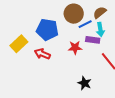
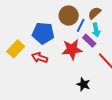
blue line: (85, 24) -> (81, 25), turned -32
purple rectangle: (93, 40) -> (89, 41), turned 40
red star: (75, 48) -> (72, 49), size x1.5

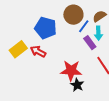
yellow rectangle: (16, 49) -> (18, 49), moved
red star: (72, 49) -> (71, 71), moved

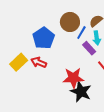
blue pentagon: (46, 28) -> (44, 38), turned 30
black star: (77, 85) -> (81, 92), size x1.5

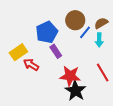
purple rectangle: (89, 48) -> (56, 51), moved
red arrow: (39, 62) -> (31, 65), moved

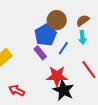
blue pentagon: (47, 32) -> (45, 35), moved
blue line: (85, 32) -> (63, 48), moved
red arrow: (31, 65) -> (17, 90), moved

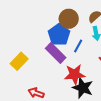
purple rectangle: (40, 53) -> (56, 53), size x1.5

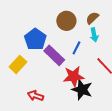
blue pentagon: (59, 35) -> (35, 39), moved

